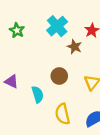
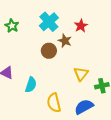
brown circle: (59, 76) -> (49, 51), moved
cyan semicircle: (38, 94) -> (31, 85), turned 35

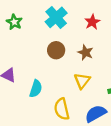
brown star: (65, 41) -> (85, 52), moved
yellow triangle: (81, 74) -> (82, 81), moved

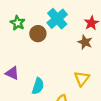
brown circle: (56, 50) -> (38, 34), moved
brown star: (85, 52) -> (85, 42), moved

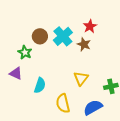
cyan cross: (57, 19) -> (63, 36), moved
green star: (18, 23) -> (25, 52), moved

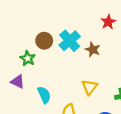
red star: (90, 26) -> (108, 22), moved
cyan semicircle: (40, 85) -> (44, 95), turned -42

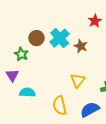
purple triangle: (18, 82) -> (12, 75), turned 32
cyan semicircle: (44, 95) -> (27, 92), moved, turned -63

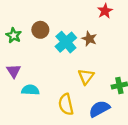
cyan cross: (60, 38) -> (66, 42), moved
green star: (21, 54) -> (14, 35), moved

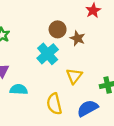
brown circle: (40, 30) -> (58, 29), moved
cyan cross: (66, 42) -> (48, 54), moved

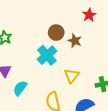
cyan semicircle: (19, 89) -> (20, 88), turned -56

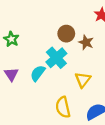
cyan semicircle: (20, 88) -> (38, 73), moved

